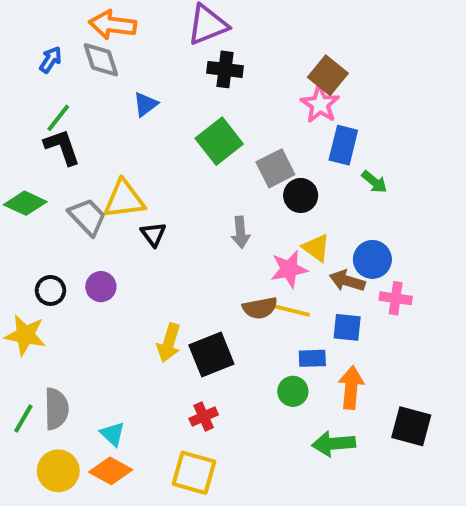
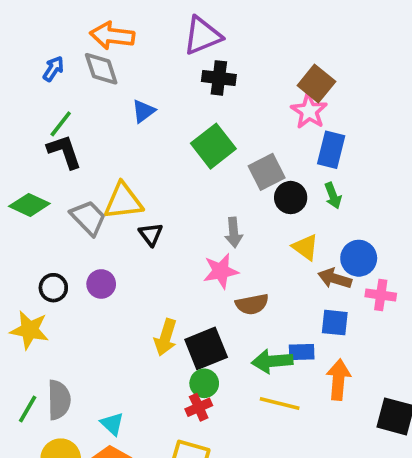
green arrow: (374, 182) -> (333, 196), moved, turned 30
pink star: (289, 269) -> (221, 271), moved
yellow line: (289, 310) -> (280, 404), moved
green circle: (293, 391) -> (204, 383), moved
green arrow: (334, 444) -> (272, 361), moved

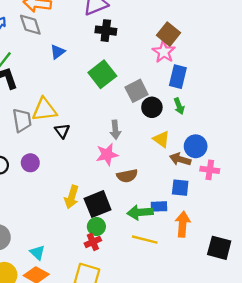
gray trapezoid: (88, 218) -> (22, 120), turned 35

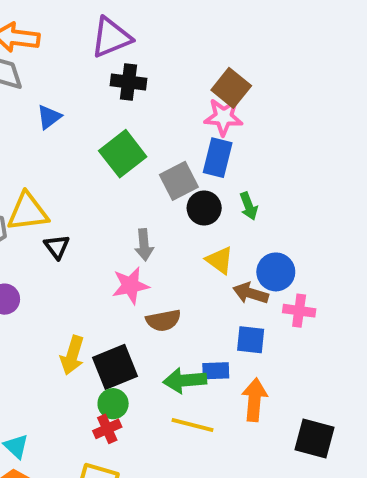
pink star: (164, 52) -> (223, 117), turned -30
blue rectangle: (178, 77) -> (218, 158), moved

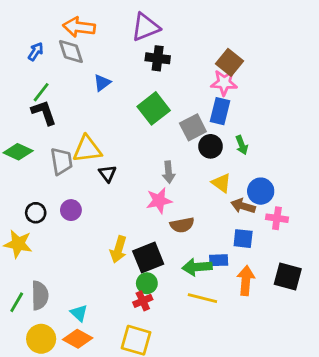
black square: (315, 439) -> (288, 276), moved

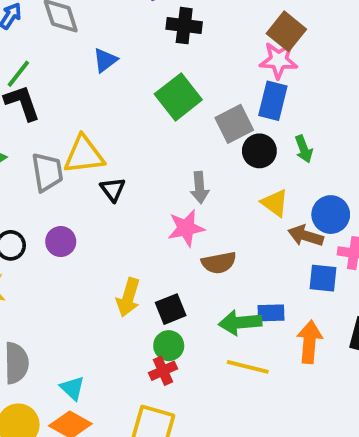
blue square: (243, 239) -> (323, 278), moved
black square: (148, 258) -> (171, 309), size x0.7

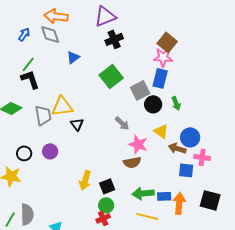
black cross: (184, 26) -> (114, 39), turned -30
gray arrow: (200, 188) -> (122, 123), turned -42
pink star: (186, 228) -> (138, 144), moved, turned 30
blue rectangle: (271, 313) -> (164, 196), moved

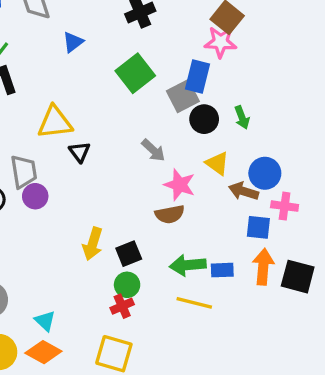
blue rectangle: (160, 78) -> (198, 76), moved
gray trapezoid: (43, 115) -> (24, 172), moved
orange arrow: (179, 203) -> (263, 267), moved

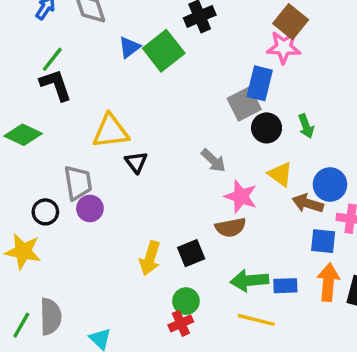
green square: (135, 73) -> (164, 51), moved
black square: (129, 254) -> (191, 253), moved

